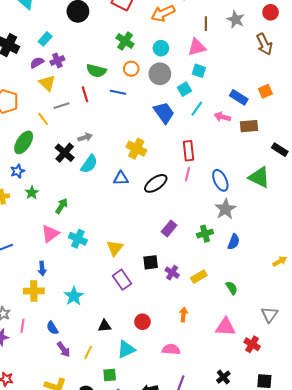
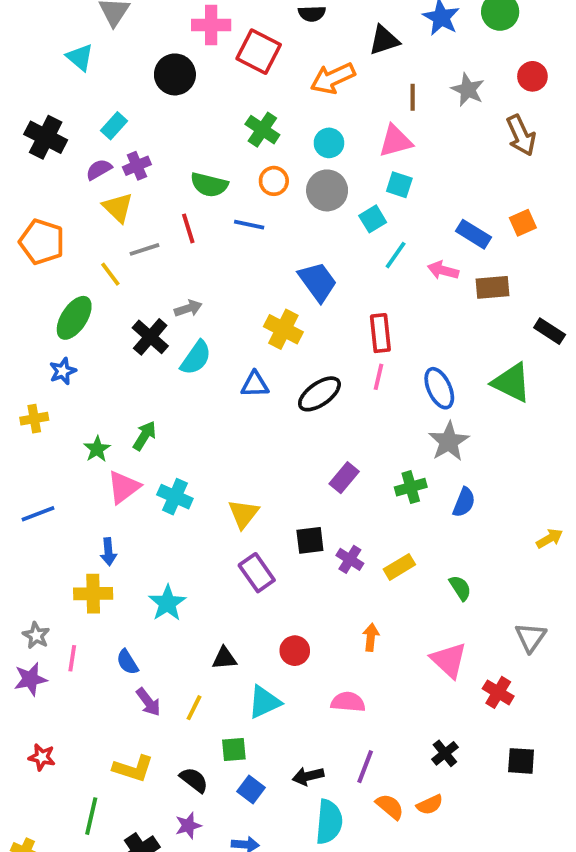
blue trapezoid: (164, 113) -> (318, 282), moved
green star: (32, 193) -> (97, 449), moved
pink triangle: (225, 327) -> (449, 660), turned 40

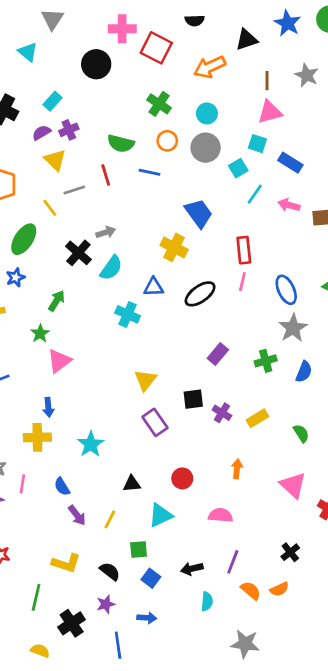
pink triangle: (396, 141) -> (270, 112), moved
blue rectangle: (474, 234) -> (290, 163), moved
green arrow: (145, 436) -> (57, 301), moved
cyan cross: (175, 497) -> (128, 314), moved
cyan semicircle: (329, 822) -> (207, 601), size x0.6

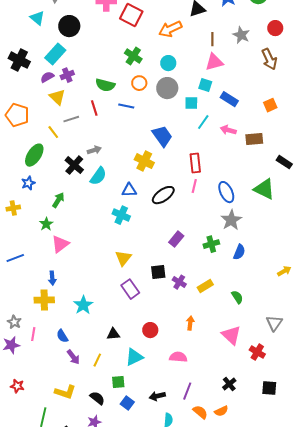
black circle: (96, 64) -> (69, 26), moved
cyan rectangle: (52, 101) -> (55, 54), size x1.5
cyan square: (238, 168) -> (191, 103), turned 32
cyan cross: (128, 314) -> (121, 215), moved

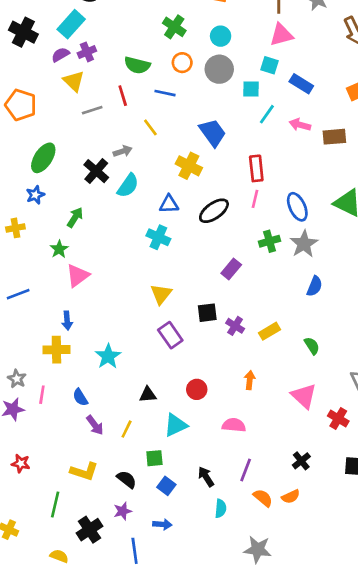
yellow line: (53, 132) -> (150, 127), moved
green cross: (211, 244) -> (270, 241), moved
black arrow: (157, 396) -> (206, 477), turned 70

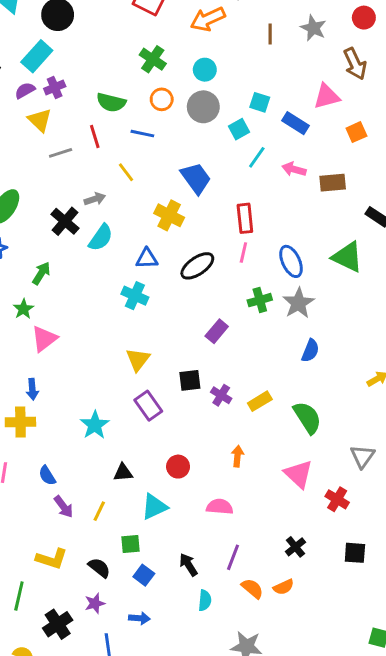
pink triangle: (281, 35) -> (327, 96), moved
cyan square: (251, 89) -> (239, 129), turned -30
green semicircle: (312, 346) -> (307, 418), size x1.6
cyan star: (108, 356) -> (95, 425), moved

